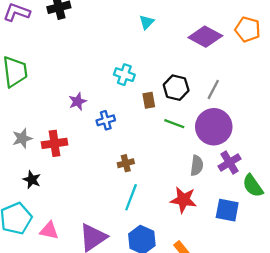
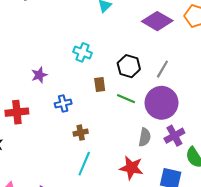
brown rectangle: (149, 100) -> (100, 85), moved
blue cross: (106, 120) -> (63, 104), moved

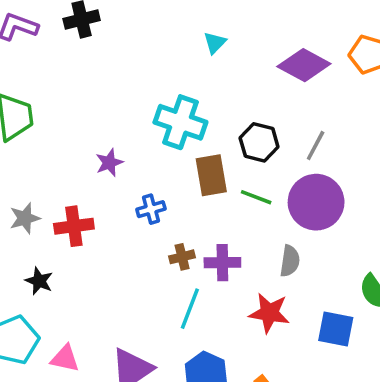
cyan cross: (82, 52) -> (180, 122), size x1.6
brown rectangle: (100, 85) -> (211, 175), size x1.6
purple cross: (174, 136) -> (222, 263), moved, turned 30

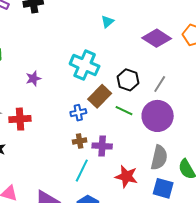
purple star: (109, 163) -> (33, 78), moved
brown rectangle: (211, 175) -> (100, 96), turned 50
blue cross: (151, 209) -> (78, 113), moved
gray semicircle: (290, 261) -> (159, 158), moved, size x1.4

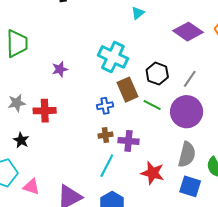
brown rectangle: (100, 96) -> (127, 90), turned -70

